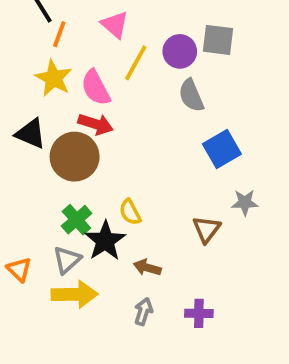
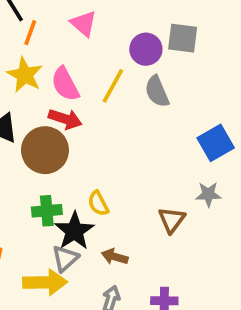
yellow line: (136, 63) -> (113, 86), moved
blue square: (222, 149) -> (216, 143), moved
green cross: (76, 220) -> (47, 211), turned 36
gray triangle: (67, 260) -> (65, 258), moved

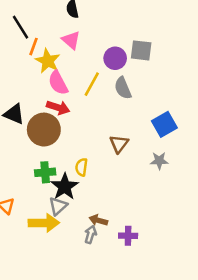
yellow star: (25, 75) -> (48, 61), moved
yellow semicircle: (98, 203) -> (81, 167), turned 36
brown triangle: (172, 220) -> (119, 144), moved
brown arrow: (115, 257) -> (98, 220), moved

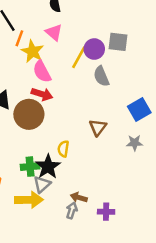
yellow line: (92, 84) -> (79, 57), moved
green cross: (45, 172) -> (30, 167), moved

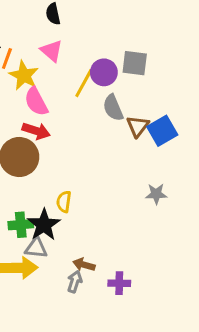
blue square: (139, 110) -> (162, 131), moved
brown triangle: (98, 127) -> (138, 126), moved
gray triangle: (42, 184) -> (36, 248), turned 48

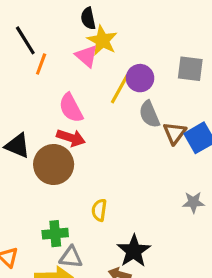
gray square: (135, 63) -> (190, 69), moved
yellow star: (24, 75) -> (102, 40), moved
black star: (44, 225) -> (134, 251), moved

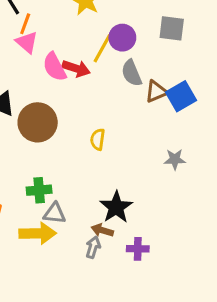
pink triangle: (87, 56) -> (27, 42), moved
brown triangle: (175, 133) -> (156, 92), turned 30
red arrow: (71, 138) -> (76, 68), moved
yellow semicircle: (99, 210) -> (98, 139), moved

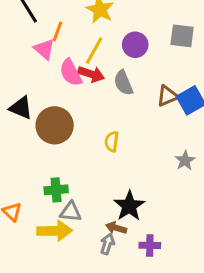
orange line: (25, 24) -> (58, 32), moved
yellow line: (102, 48) -> (94, 51), moved
gray semicircle: (132, 73) -> (123, 83), moved
gray star: (175, 159) -> (185, 160), turned -30

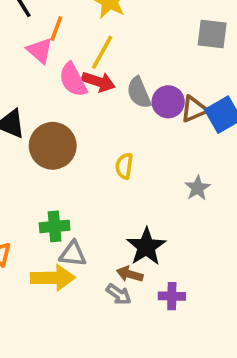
purple circle: (135, 45) -> (168, 102), moved
gray star: (185, 160) -> (198, 188), moved
gray arrow: (107, 244) -> (119, 294), turned 108

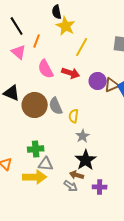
pink triangle: (40, 50) -> (19, 52), moved
yellow line: (102, 52) -> (82, 47), moved
red arrow: (99, 82) -> (71, 73), moved
gray semicircle: (139, 93) -> (56, 106), moved
gray star: (198, 188) -> (83, 136), moved

